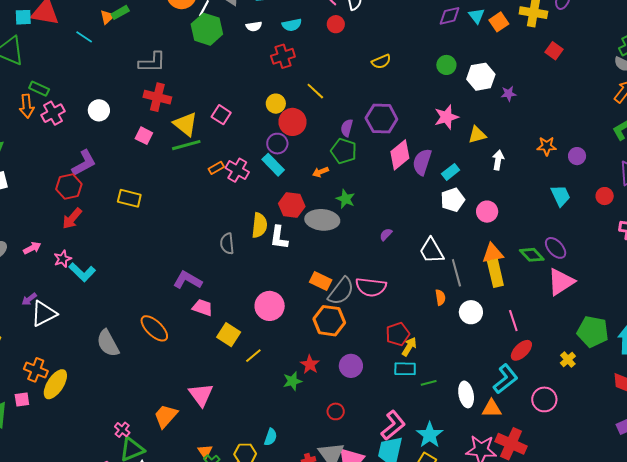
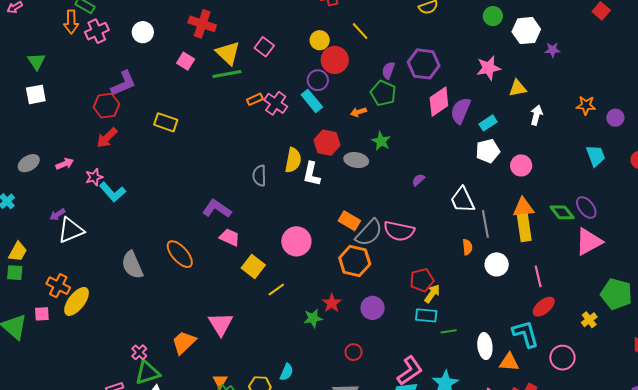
gray ellipse: (322, 220) -> (356, 160), size x0.7
cyan L-shape: (506, 379) -> (526, 334), turned -72

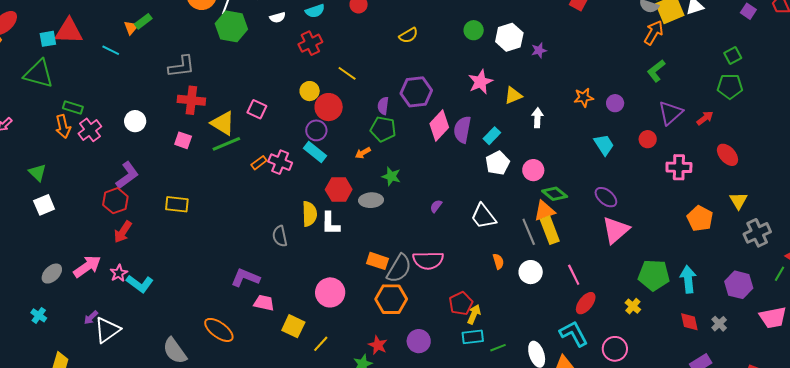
pink arrow: (65, 164) -> (87, 266), size x1.6
green diamond: (562, 212) -> (555, 194), moved
gray line: (485, 224) -> (529, 232), moved

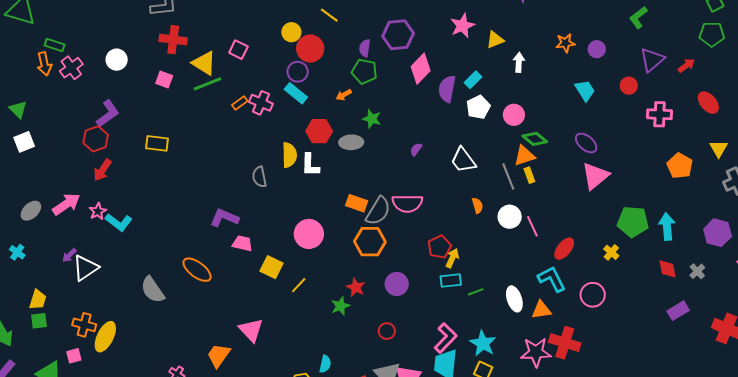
purple semicircle: (462, 130) -> (447, 89), moved
yellow rectangle: (550, 230) -> (529, 175), size x0.6
pink line: (574, 275) -> (532, 226), moved

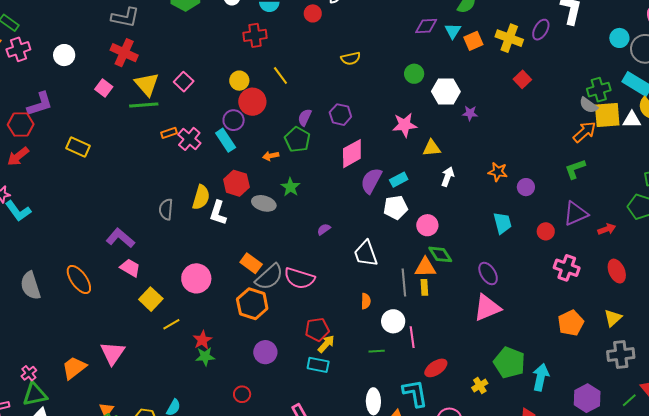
purple hexagon: (398, 35) -> (340, 115), size x0.7
red star: (356, 287) -> (202, 340), moved
green line: (476, 292) -> (377, 351), moved

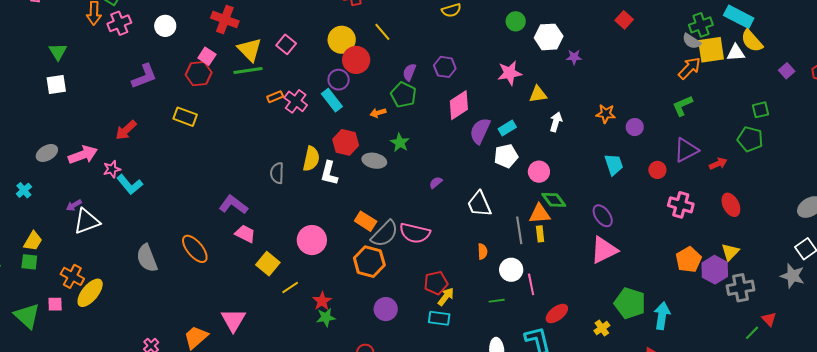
yellow circle: (239, 81) -> (342, 40), size x1.4
red hexagon: (21, 124) -> (199, 74), moved
purple hexagon: (587, 398) -> (715, 270), moved

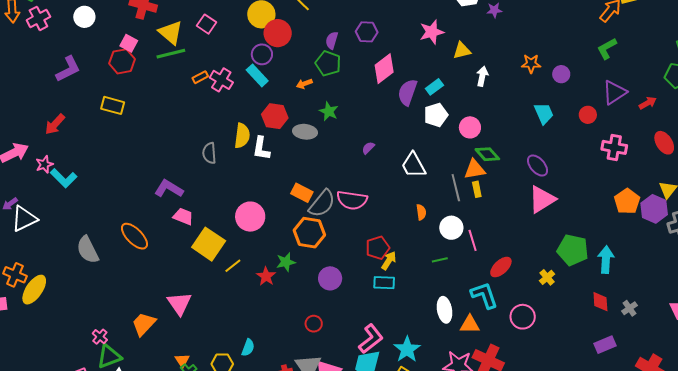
yellow square: (268, 264) -> (209, 244), size x1.4
green star: (326, 317) -> (286, 262), moved

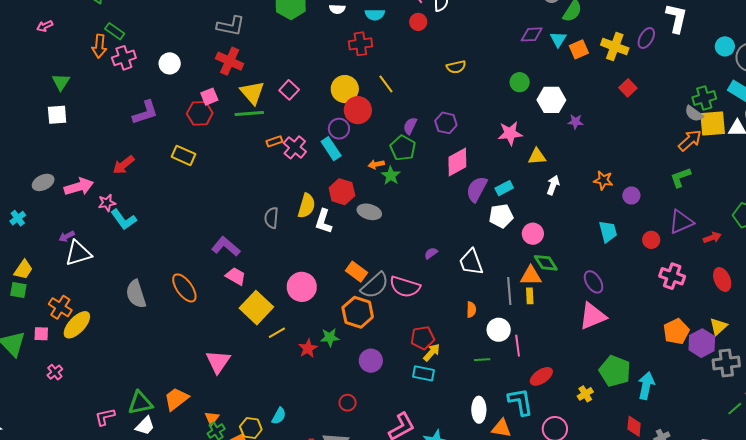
pink square: (129, 43) -> (209, 97), turned 30
green star: (329, 111) -> (391, 176), moved
purple semicircle: (368, 148) -> (431, 253), moved
orange trapezoid: (144, 324) -> (176, 399), moved
pink cross: (100, 337) -> (55, 372), moved

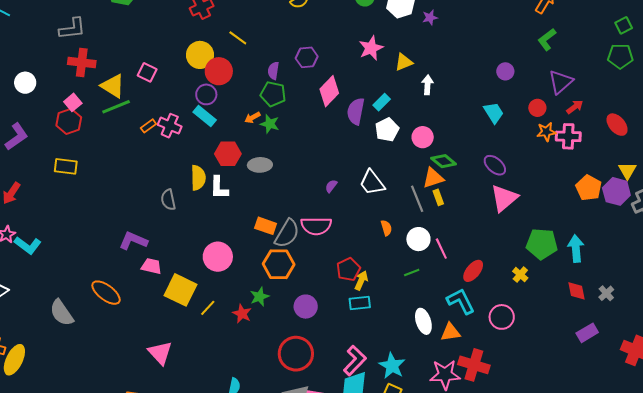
orange star: (603, 180) -> (546, 132), moved
red arrow: (712, 238) -> (575, 107), moved
red circle: (348, 403) -> (296, 354), size x2.0

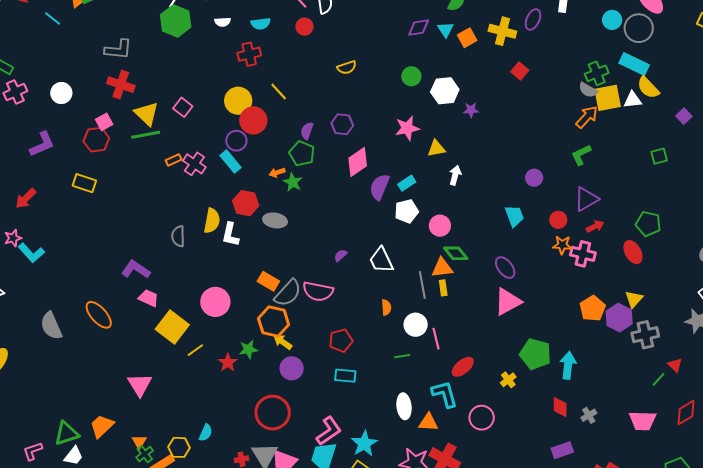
green pentagon: (620, 56) -> (648, 224), moved
yellow arrow: (361, 281) -> (283, 342), moved, turned -90

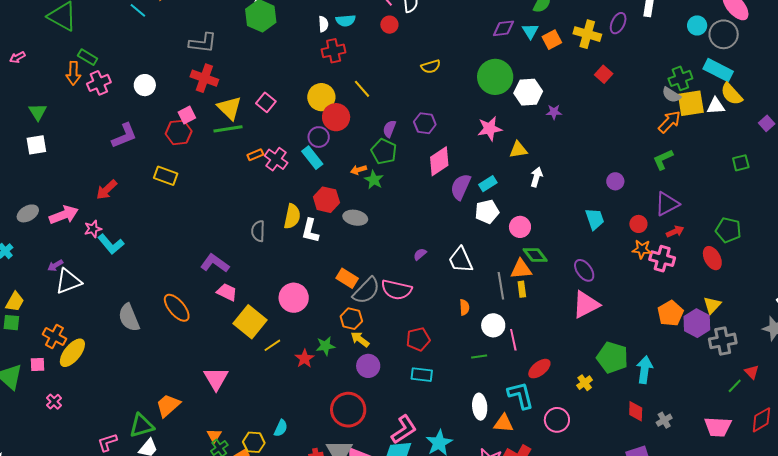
white semicircle: (223, 22) -> (323, 24), moved, turned -91
green circle: (411, 76) -> (495, 77), size x1.8
orange hexagon: (274, 321) -> (351, 319), size x0.7
orange trapezoid: (102, 426) -> (168, 405), moved

